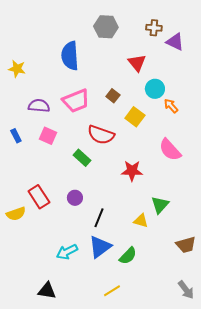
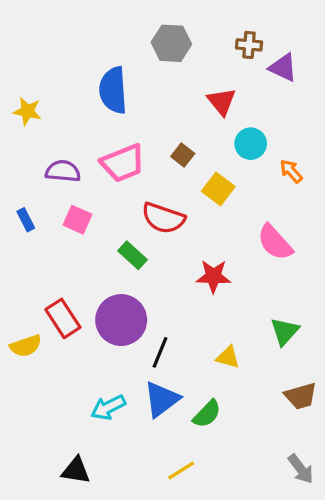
orange arrow: (171, 106) -> (291, 171), moved
purple circle: (75, 198) -> (121, 320), size x2.0
green triangle: (160, 205) -> (285, 331), moved

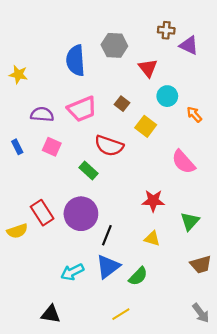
gray hexagon: (171, 43) -> (114, 45), moved
red star: (213, 276) -> (153, 201), moved

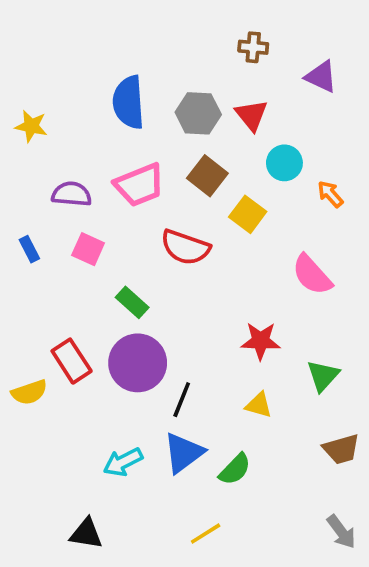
brown cross: (166, 30) -> (253, 47), moved
gray hexagon: (114, 45) -> (198, 113), moved
brown square: (122, 104) -> (207, 176), size x1.5
green rectangle: (88, 171) -> (132, 302), moved

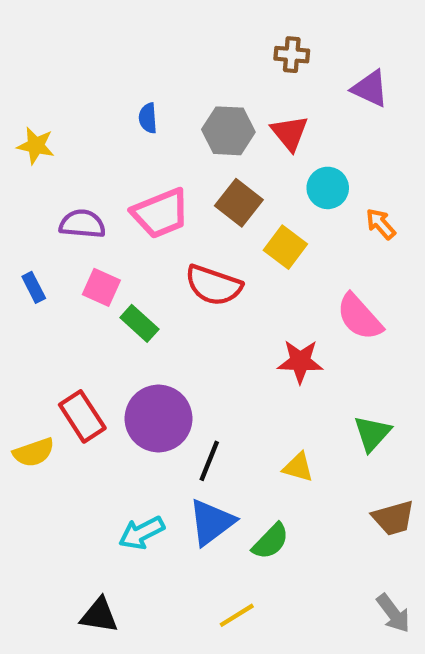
blue semicircle: (128, 102) -> (148, 118), size x0.5
green rectangle: (132, 302) -> (139, 323), moved
red star: (261, 341) -> (300, 361), moved

